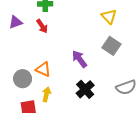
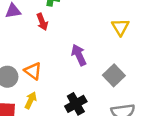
gray square: (111, 46) -> (114, 75), moved
purple arrow: (79, 59) -> (79, 55), moved

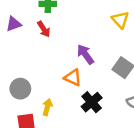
orange triangle: (33, 71) -> (73, 78), moved

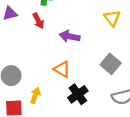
purple arrow: (85, 54) -> (70, 36), moved, turned -48

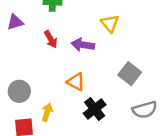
yellow triangle: (112, 18) -> (110, 23), moved
red arrow: (38, 21) -> (51, 39), moved

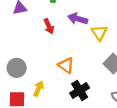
yellow triangle: (110, 23) -> (99, 33), moved
purple arrow: (83, 45) -> (78, 19), moved

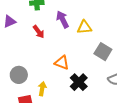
purple arrow: (78, 19) -> (63, 19), turned 60
yellow triangle: (99, 33) -> (84, 27), turned -49

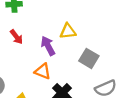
purple arrow: (63, 19) -> (48, 46), moved

